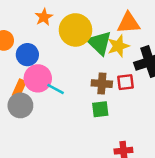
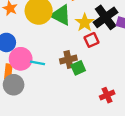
yellow star: (118, 46) -> (85, 23), moved
brown cross: (102, 84) -> (68, 60), moved

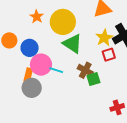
green triangle: (61, 15) -> (72, 44), moved
brown cross: (68, 60) -> (85, 70), turned 35

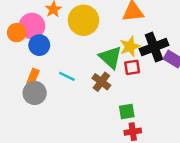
green triangle: (72, 44) -> (110, 57), moved
pink circle: (41, 65) -> (32, 26), moved
green square: (93, 79) -> (127, 112), moved

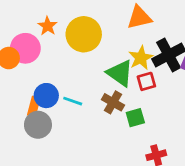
blue circle: (39, 45) -> (46, 96), moved
green square: (127, 112) -> (135, 118), moved

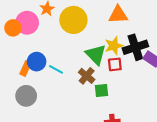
gray circle: (38, 125) -> (26, 96), moved

